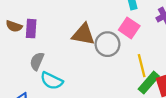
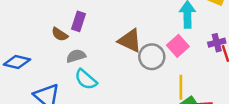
brown semicircle: (14, 26) -> (60, 34), moved
gray semicircle: (37, 61) -> (76, 56), turned 36

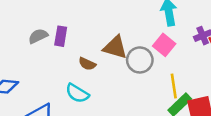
brown semicircle: (60, 34) -> (87, 64), moved
gray semicircle: (76, 56) -> (38, 36), moved

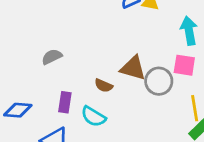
purple rectangle: (61, 36) -> (65, 102), moved
pink square: (164, 45) -> (184, 65), turned -30

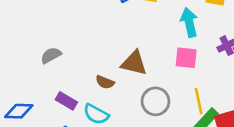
gray circle: (159, 81) -> (155, 101), moved
purple rectangle: (65, 102) -> (66, 101), turned -66

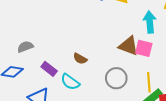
gray semicircle: (51, 55) -> (25, 47), moved
brown triangle: (134, 63) -> (129, 46), moved

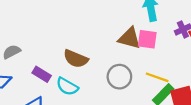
brown semicircle: (80, 59) -> (76, 59), size x1.5
yellow line: (149, 82) -> (157, 77), turned -60

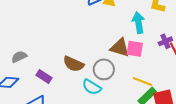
gray circle: (119, 77) -> (104, 69), moved
cyan semicircle: (67, 86) -> (92, 87), moved

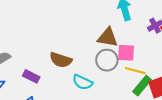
pink square: (135, 49) -> (126, 53), moved
gray circle: (104, 69) -> (107, 60), moved

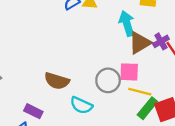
brown triangle: (108, 37) -> (140, 43), moved, turned -40
purple rectangle: (31, 76) -> (33, 111), moved

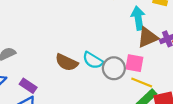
cyan semicircle: (81, 105) -> (93, 60), moved
purple rectangle: (33, 111) -> (28, 86), moved

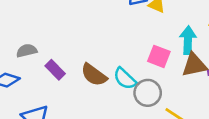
pink square: (134, 63) -> (159, 56), moved
purple rectangle: (28, 86) -> (55, 70), moved

